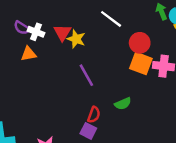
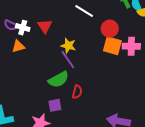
yellow star: (76, 39) -> (68, 46), moved
green semicircle: (123, 104) -> (58, 79), moved, size x1.5
purple square: (88, 131) -> (55, 105), moved, turned -32

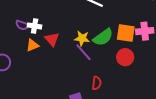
red triangle: (45, 26) -> (52, 39), moved
red circle: (110, 29) -> (125, 57), moved
green semicircle: (58, 79) -> (103, 37), moved

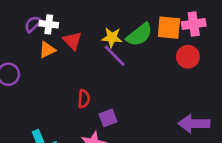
purple semicircle: (22, 25) -> (33, 24), turned 120
red circle: (125, 57) -> (188, 57), moved
red semicircle: (97, 83) -> (84, 99), moved

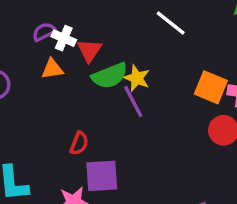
green semicircle: (139, 35) -> (110, 76), moved
red triangle: (72, 41) -> (89, 50), moved
purple square: (108, 118) -> (102, 176), size x1.5

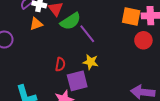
yellow star: (137, 78) -> (91, 62), moved

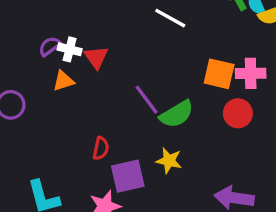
green semicircle: (70, 21) -> (177, 114), moved
yellow star: (91, 62) -> (169, 161), moved

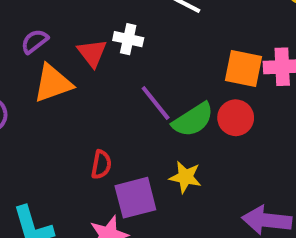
white cross: (70, 49) -> (128, 39), moved
orange triangle: (63, 81) -> (53, 83), size x1.5
red circle: (238, 113) -> (236, 118), moved

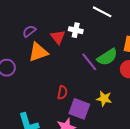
green semicircle: (193, 120) -> (107, 57), moved
purple square: (135, 198) -> (79, 109), turned 35

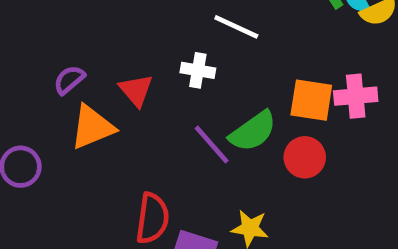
white cross: (76, 30) -> (198, 70), moved
red semicircle: (62, 92) -> (152, 218), size x1.5

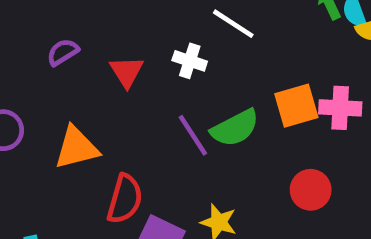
orange square: (311, 100) -> (296, 106), turned -33
orange triangle: (92, 127) -> (76, 148), moved
red circle: (305, 157) -> (311, 190), moved

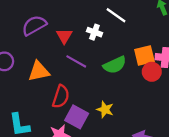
purple semicircle: (63, 52) -> (34, 25), size x1.6
purple line: (193, 135) -> (76, 61), moved, turned -30
red circle: (311, 190) -> (152, 72), moved

